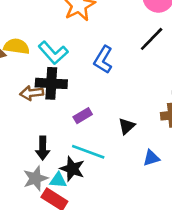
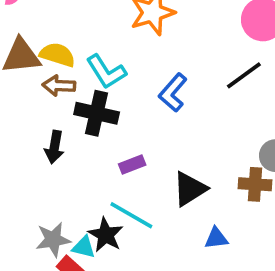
brown arrow: (32, 93) -> (59, 86), moved
black triangle: (127, 126) -> (190, 189), size x1.5
black arrow: (43, 148) -> (54, 147), moved

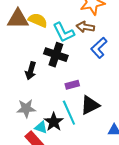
brown arrow: (59, 86) -> (85, 27), moved
black triangle: (190, 189) -> (90, 105), moved
cyan line: (131, 215) -> (69, 113), turned 30
gray star: (53, 240) -> (26, 108), moved

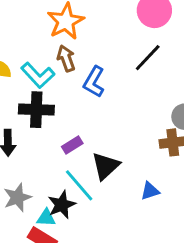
brown arrow: (85, 27) -> (66, 58), turned 78
black star: (54, 122) -> (62, 205), turned 30

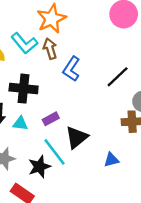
black line: (148, 58) -> (118, 77), moved
cyan L-shape: (38, 75) -> (24, 43), moved
cyan triangle: (46, 218) -> (20, 123), moved

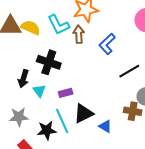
blue L-shape: (71, 69) -> (107, 44), moved
cyan triangle: (20, 123) -> (39, 91), turned 32
blue triangle: (111, 160) -> (105, 126), moved, turned 32

